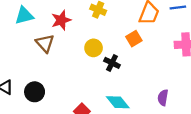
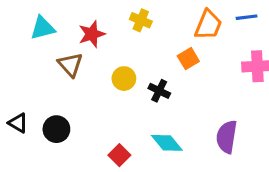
yellow circle: (94, 48) -> (124, 79), moved
purple semicircle: (163, 98) -> (227, 137), size x1.5

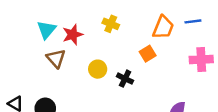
cyan triangle: (43, 28) -> (46, 30), moved, turned -36

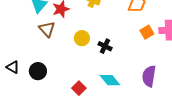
orange square: (148, 54) -> (147, 32), moved

